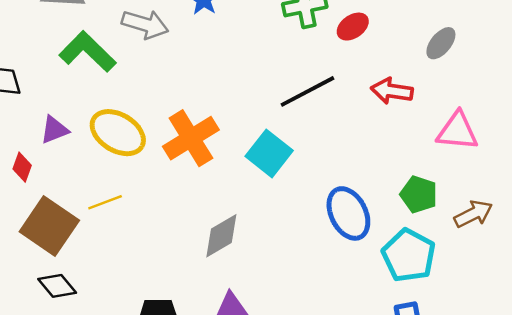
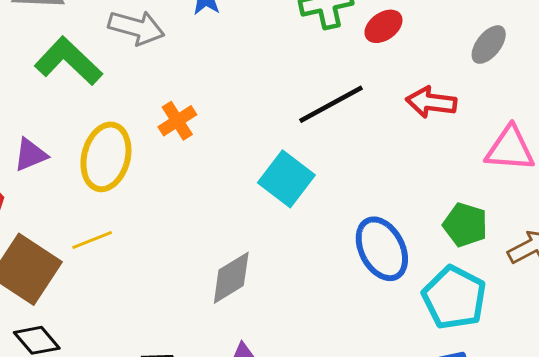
yellow ellipse: (118, 133) -> (106, 157), turned 74
orange cross: (191, 138) -> (177, 121), moved, size x0.6

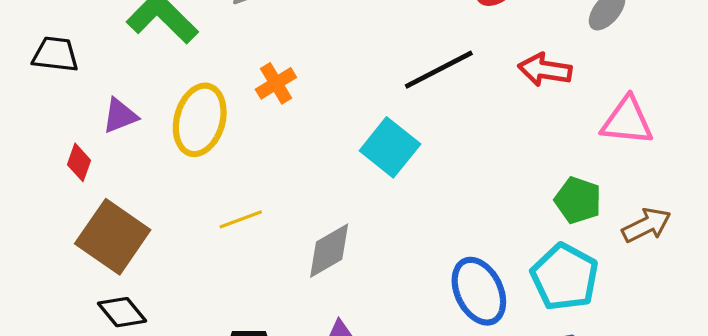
yellow line: (92, 240) -> (241, 219), moved
blue ellipse: (382, 249) -> (479, 291), moved

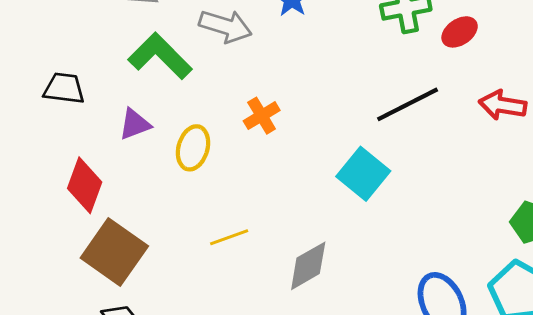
purple triangle: (120, 116) -> (135, 124), moved
yellow ellipse: (200, 120) -> (193, 148), size x0.7
red diamond: (79, 162) -> (85, 185), size x1.6

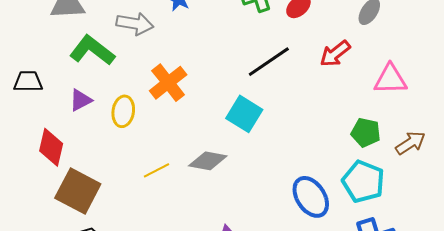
red arrow: (503, 105) -> (335, 54), turned -40
orange cross: (262, 116) -> (168, 83), size x1.5
gray diamond: (308, 266) -> (208, 161), moved, turned 48

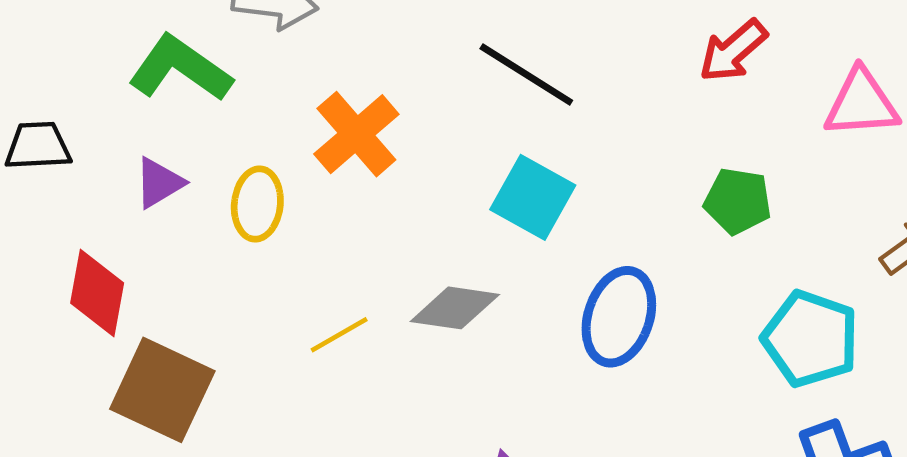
black line: (269, 62) -> (526, 75), moved, turned 69
green pentagon: (366, 133) -> (738, 201), moved
blue ellipse: (311, 197) -> (619, 317), moved, turned 54

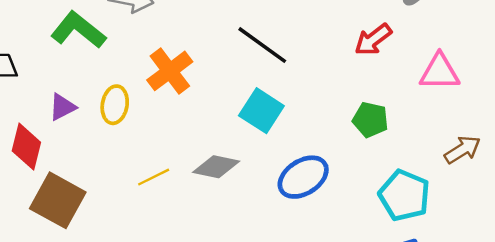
purple triangle: (159, 183) -> (62, 107), moved
blue ellipse: (619, 317) -> (303, 177), turned 36

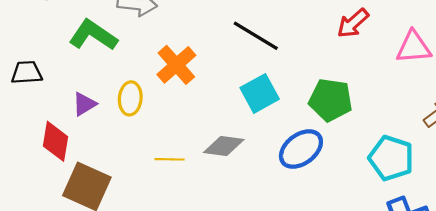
cyan square: (261, 111) -> (260, 93), turned 33
green pentagon: (370, 120) -> (331, 100), moved, size x1.4
yellow line: (154, 177) -> (170, 159), turned 32

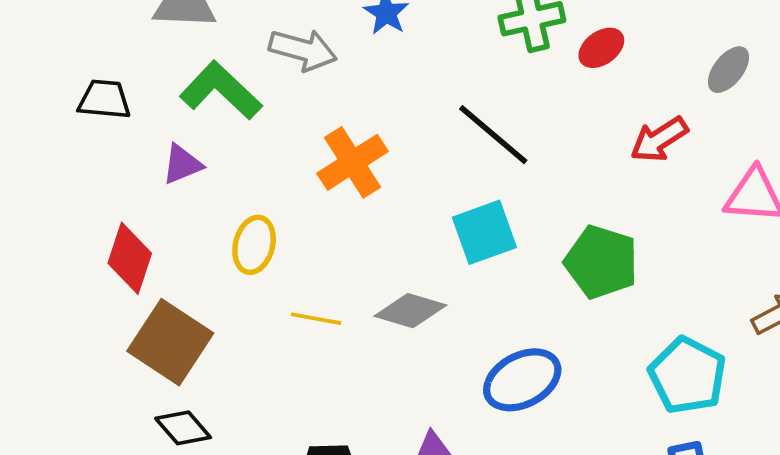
black trapezoid: (27, 73) -> (104, 99), moved
yellow ellipse: (130, 98) -> (254, 245), moved
purple triangle: (84, 104) -> (182, 164), moved
blue ellipse: (301, 149) -> (522, 380), moved

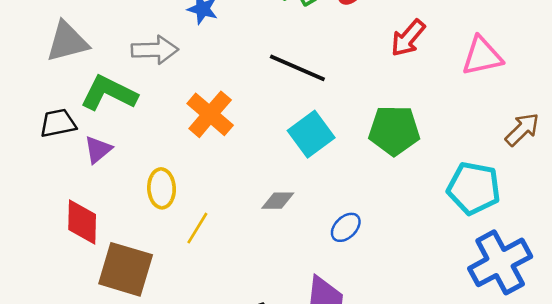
black trapezoid: (104, 99) -> (58, 123), moved
gray diamond: (410, 311) -> (278, 201), size x0.7
yellow line: (316, 319) -> (197, 228), moved, turned -52
blue ellipse: (522, 380) -> (346, 227), moved, size x0.6

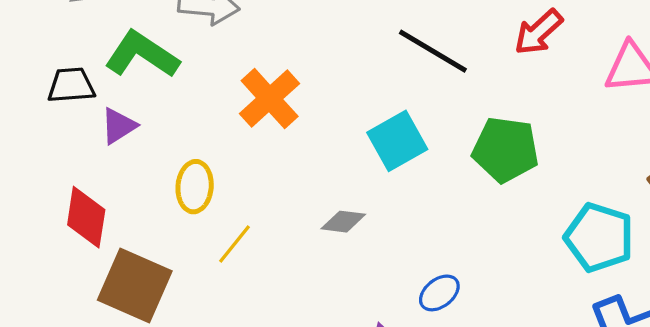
black line: (297, 68) -> (433, 51), moved
blue ellipse: (346, 227) -> (439, 293), moved

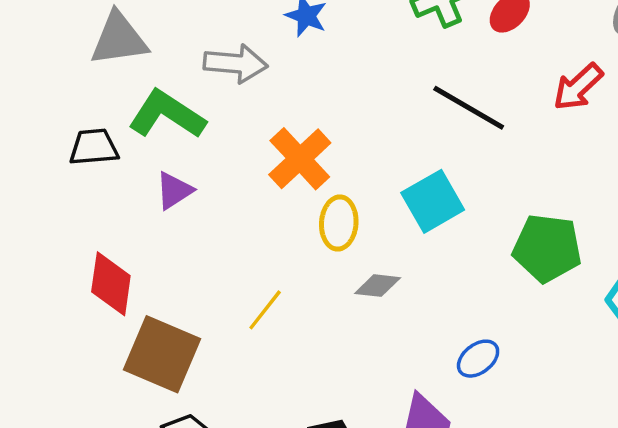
purple triangle: (119, 126) -> (174, 191), moved
green pentagon: (506, 150) -> (547, 248), moved
yellow ellipse: (195, 187) -> (339, 223), moved

